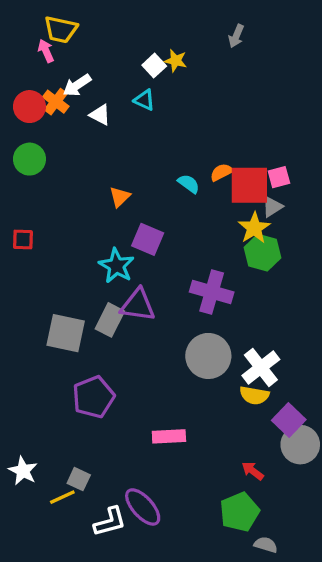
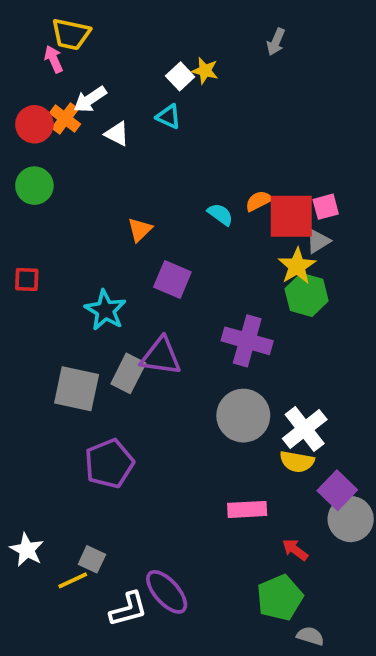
cyan star: (116, 266) -> (105, 310), moved
pink rectangle: (169, 436) -> (247, 509), moved

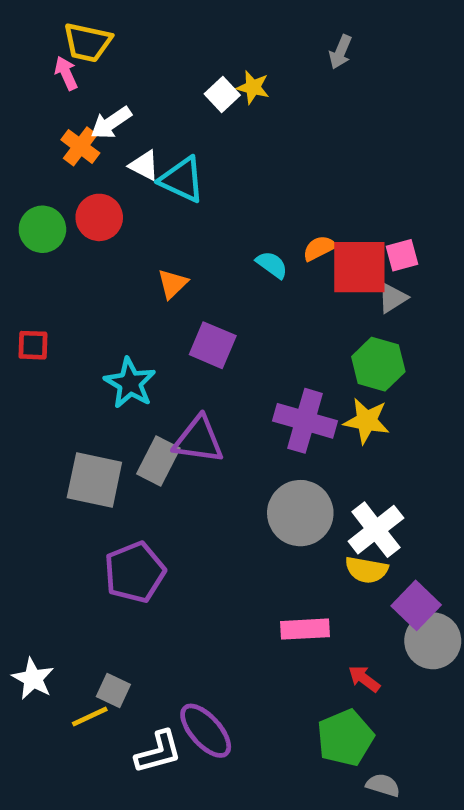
cyan triangle: (169, 117) -> (182, 180), moved, size x1.5
red circle: (34, 124) -> (99, 217), moved
yellow star: (297, 266) -> (366, 421), moved, turned -30

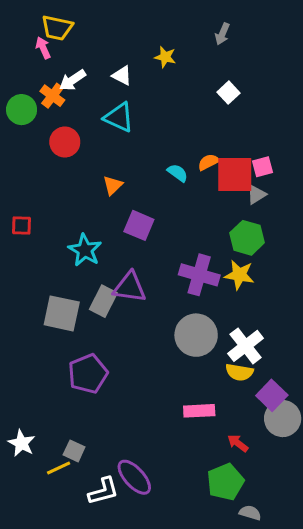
white square: (222, 94) -> (229, 93), moved
white triangle: (144, 165) -> (122, 76), moved
green circle: (42, 229) -> (22, 110), moved

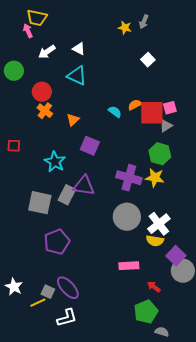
yellow star: (165, 57) -> (125, 28), moved
orange cross: (52, 96) -> (45, 111), moved
purple ellipse: (134, 477) -> (68, 288), moved

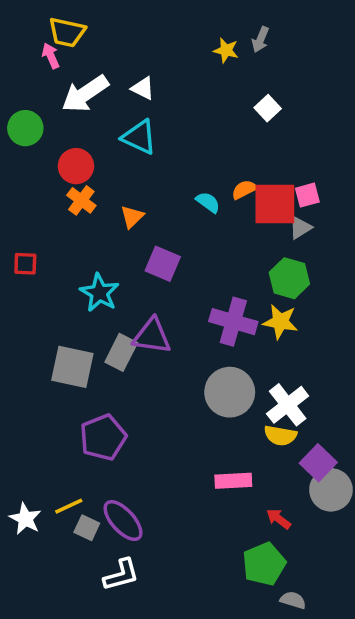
white arrow: (47, 52) -> (85, 94), size x1.5
yellow line: (38, 303) -> (69, 506), moved

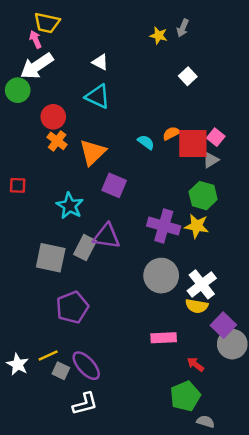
white arrow: (85, 94) -> (37, 66), moved
pink square: (307, 195) -> (216, 137), turned -36
orange triangle: (132, 217) -> (93, 152), size x1.6

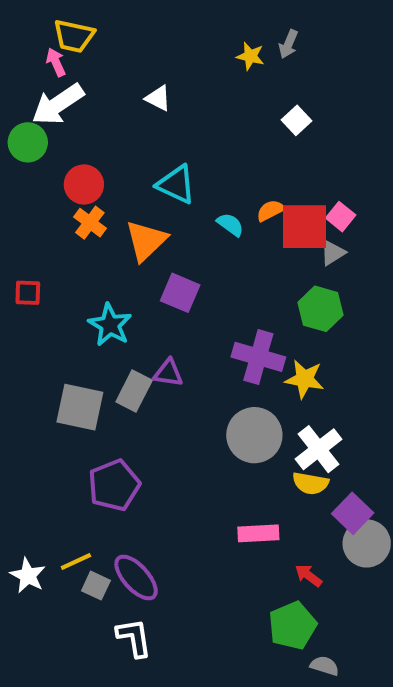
cyan triangle: (98, 96) -> (176, 184), moved
yellow star: (197, 226) -> (305, 379), moved
purple triangle: (107, 236) -> (168, 373), size x0.7
white L-shape: (85, 404) -> (134, 638), turned -84

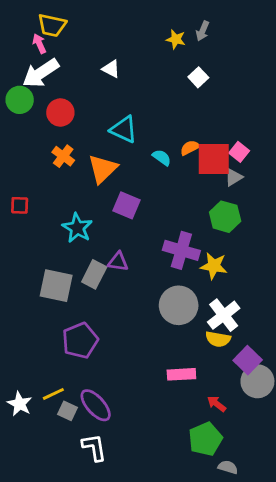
white square: (296, 120) -> (198, 77), moved
red circle: (84, 184) -> (60, 113), moved

